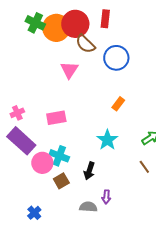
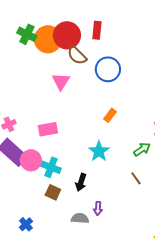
pink circle: (42, 163) -> (31, 160), moved
brown square: (61, 181) -> (53, 192), turned -35

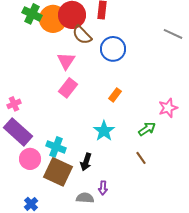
pink rectangle: (48, 129) -> (68, 88), moved, turned -42
pink circle: (31, 160) -> (30, 159), moved
brown square: (53, 192) -> (58, 172), size x1.8

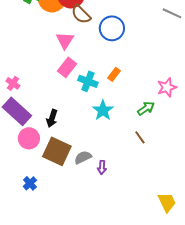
pink cross: (14, 104) -> (13, 83), turned -32
cyan cross: (56, 147) -> (88, 81), moved
black arrow: (86, 162) -> (52, 118), moved
gray semicircle: (85, 198) -> (83, 157), moved, turned -30

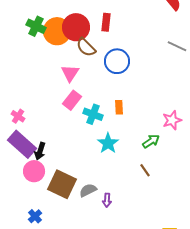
orange rectangle: (114, 74) -> (119, 107), turned -40
black arrow: (52, 118) -> (40, 151), moved

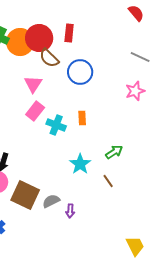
pink star: (172, 120) -> (135, 91), moved
cyan star: (108, 143) -> (80, 164), moved

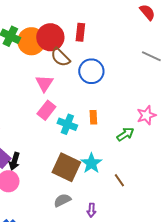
pink star: (135, 91) -> (146, 115), moved
green arrow: (114, 152) -> (125, 134), moved
brown square: (25, 195) -> (66, 167), moved
purple arrow: (70, 211) -> (91, 210), moved

